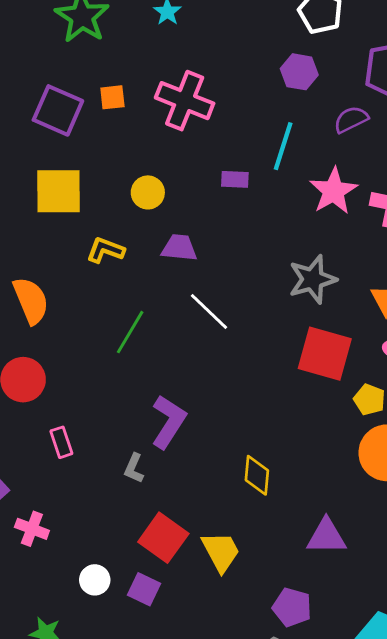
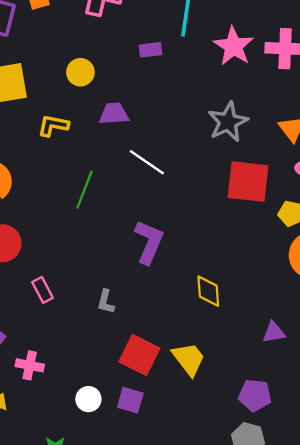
purple L-shape: (169, 422) -> (149, 242), moved
purple triangle: (326, 537) -> (274, 332), size x0.7

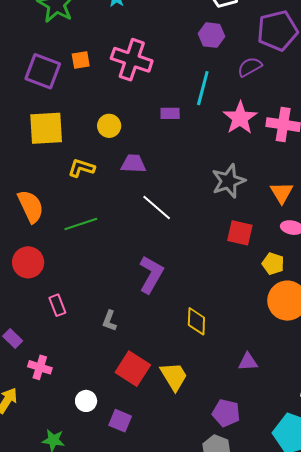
red square: (248, 182) -> (240, 233), size x0.7
green line: (84, 190) -> (81, 224), moved, turned 44
purple square: (130, 400) -> (120, 421), moved

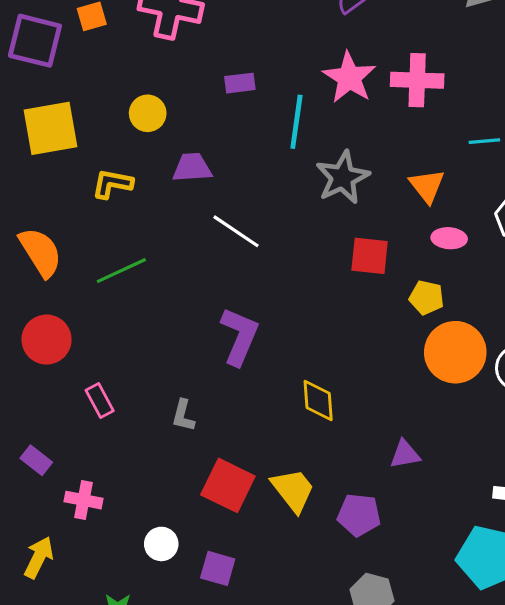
cyan line: (203, 88) -> (296, 122), moved
purple pentagon: (226, 413) -> (359, 515), moved

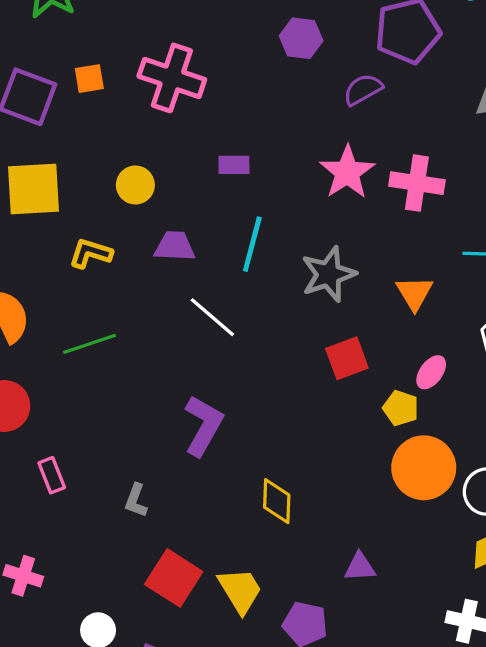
cyan line: (296, 122) -> (252, 244), moved
pink ellipse: (449, 238) -> (431, 372), moved, turned -64
red square: (370, 256) -> (347, 358), turned -33

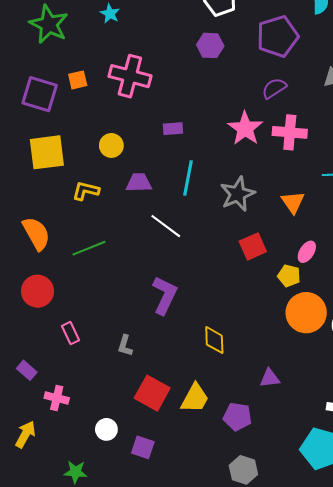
purple semicircle: (363, 90) -> (274, 88), moved
yellow trapezoid: (240, 590) -> (195, 398), turned 64

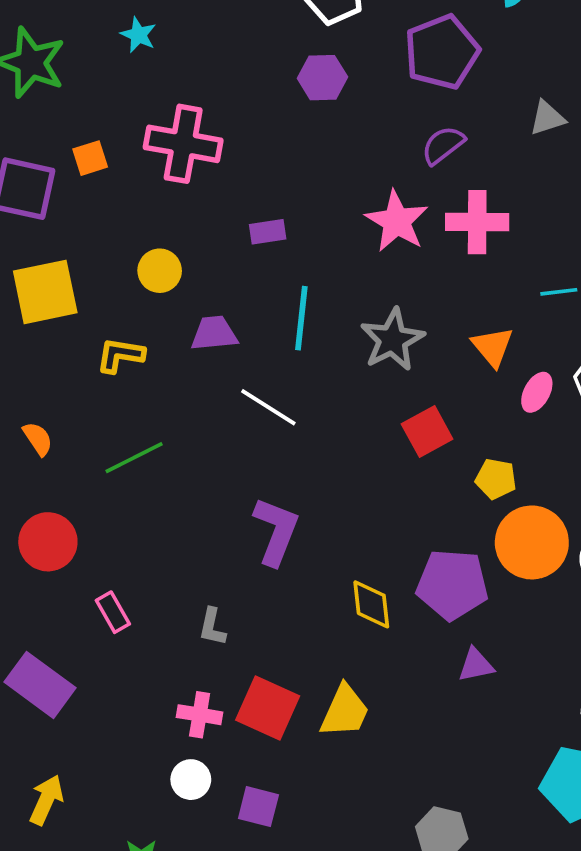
orange semicircle: (36, 233) -> (38, 439), size x0.6
pink ellipse: (307, 252) -> (537, 392), moved
purple rectangle: (27, 370) -> (40, 685), size x1.8
pink cross: (57, 398) -> (200, 715), moved
purple pentagon: (237, 417) -> (452, 585), moved, size x1.4

